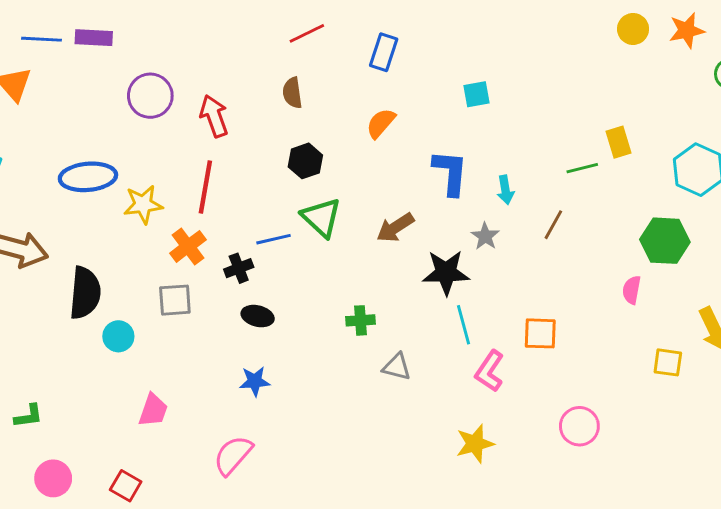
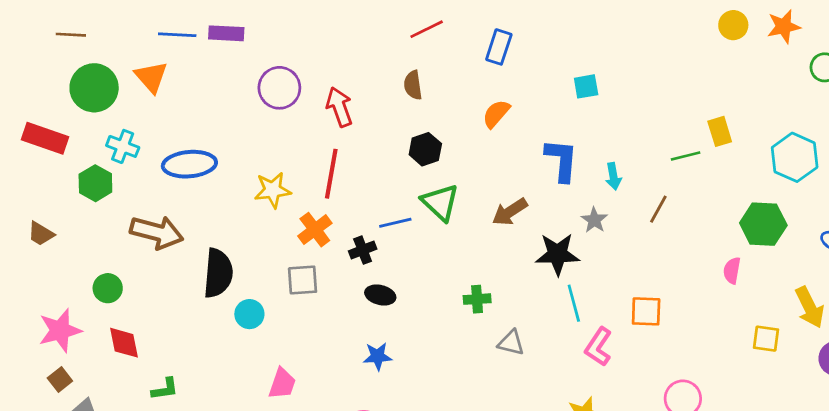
blue ellipse: (88, 177) -> (189, 164), moved

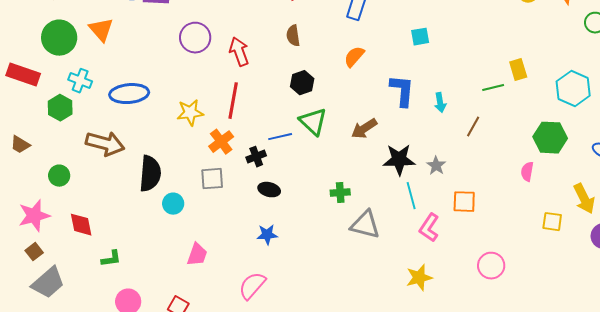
gray star: (594, 220) -> (436, 166), moved
green circle: (108, 288) -> (59, 176), moved
gray triangle: (511, 343) -> (365, 225), size x1.5

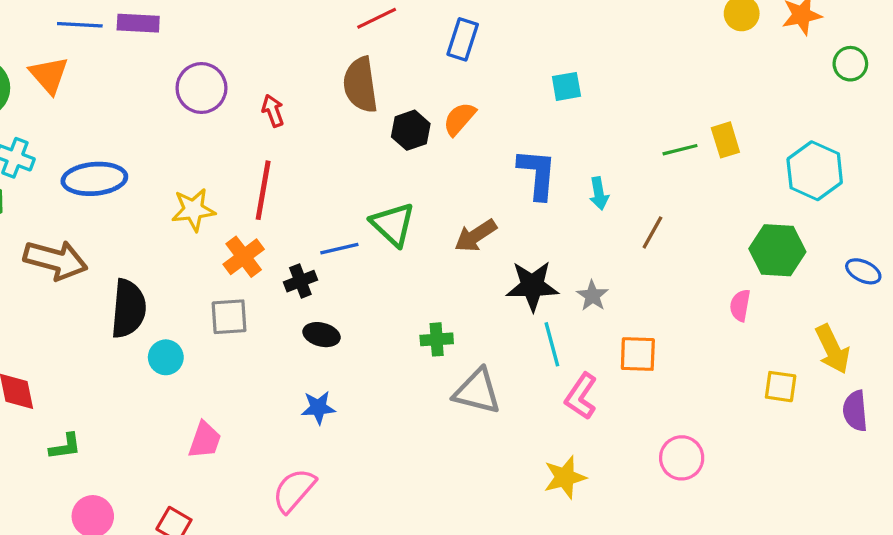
brown semicircle: (293, 36) -> (360, 85), size x1.6
red arrow: (239, 52) -> (273, 111), size x0.7
black hexagon: (302, 83) -> (411, 130), moved
green line: (493, 88) -> (680, 150), moved

